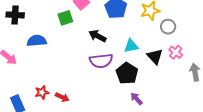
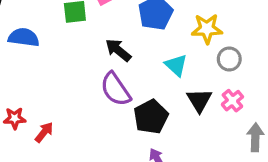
cyan triangle: (131, 46) -> (176, 65), moved, turned 42
purple semicircle: (101, 61) -> (115, 89), turned 50
red arrow: (62, 97) -> (44, 132), turned -88

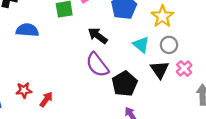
yellow star: (207, 29) -> (162, 16), turned -30
gray circle: (229, 59) -> (169, 45), moved

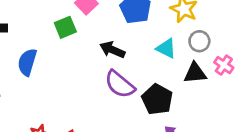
blue semicircle: (27, 30) -> (27, 62), turned -65
black triangle: (160, 70) -> (195, 73), turned -48

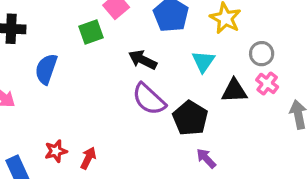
gray circle: (199, 41) -> (262, 54), moved
cyan triangle: (166, 48) -> (203, 61), turned 35

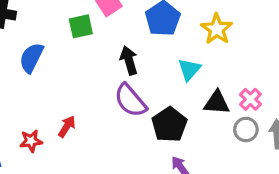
gray circle: (262, 54) -> (246, 130), moved
black arrow: (143, 60) -> (129, 60), turned 40
red arrow: (88, 158) -> (67, 126), moved

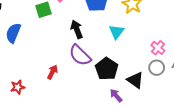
black triangle: (217, 103) -> (135, 80), moved, turned 36
red arrow: (67, 126) -> (52, 72), moved

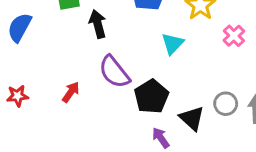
black arrow: (77, 29) -> (98, 24), moved
pink cross: (158, 48) -> (234, 36), moved
red star: (18, 87) -> (18, 96), moved

